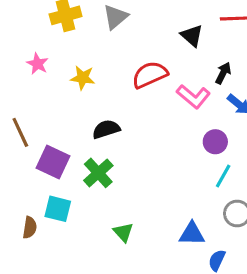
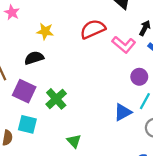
pink star: (37, 64) -> (12, 13), moved
black semicircle: (106, 129) -> (34, 58), moved
blue triangle: (192, 234) -> (123, 112), moved, turned -30

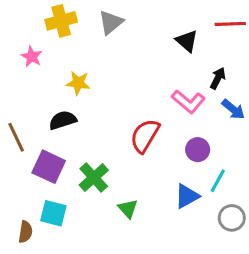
red semicircle: (93, 29) -> (145, 136), moved, turned -35
purple circle: (139, 77) -> (198, 150), moved
green triangle: (74, 141) -> (128, 209), moved

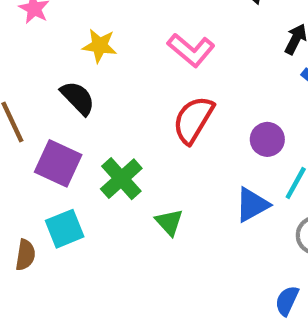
pink L-shape: (188, 102) -> (191, 50), moved
black semicircle: (63, 120) -> (78, 98), turned 64
cyan square: (53, 213) -> (65, 229), turned -36

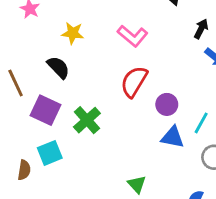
purple circle: (267, 139) -> (167, 104), moved
blue triangle: (252, 205) -> (173, 137), turned 40
green triangle: (169, 222) -> (137, 184), moved

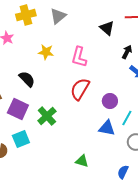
yellow star: (73, 33) -> (46, 52), moved
pink L-shape: (133, 36) -> (79, 57), turned 65
purple circle: (167, 104) -> (110, 101), moved
green triangle: (137, 184) -> (82, 161), turned -32

